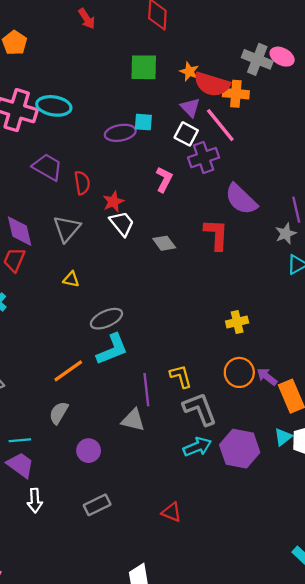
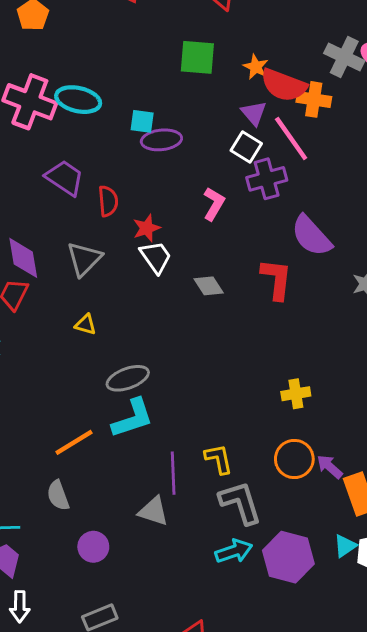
cyan square: (143, 122) -> (142, 121), moved
gray semicircle: (59, 413) -> (58, 495), turned -55

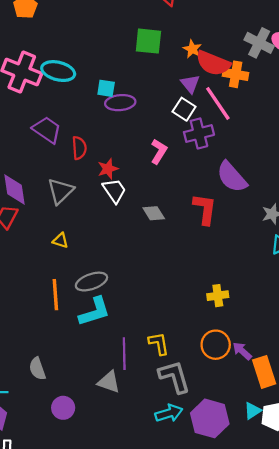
orange line: (74, 442) -> (55, 295), moved, turned -64

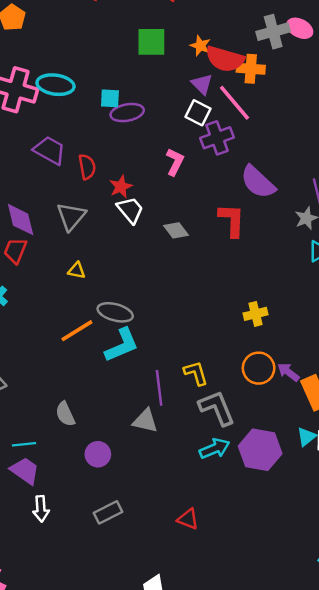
gray cross: (259, 43) -> (273, 32), turned -36
gray ellipse: (91, 282) -> (115, 312), turned 40
orange line: (55, 295) -> (77, 331), turned 68

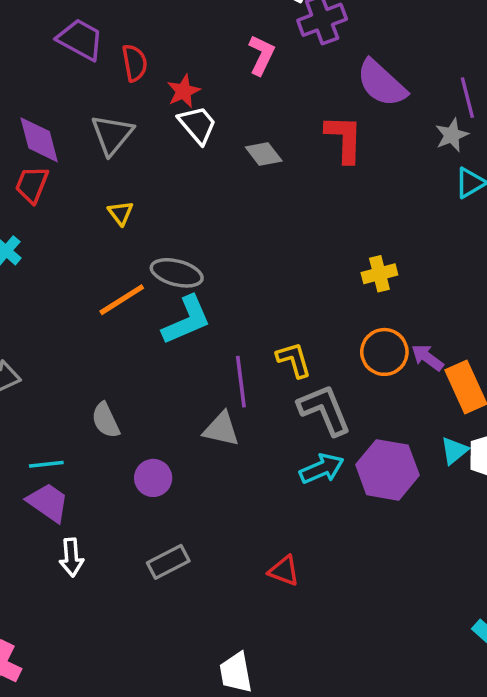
yellow triangle: (77, 271) -> (121, 213), turned 42

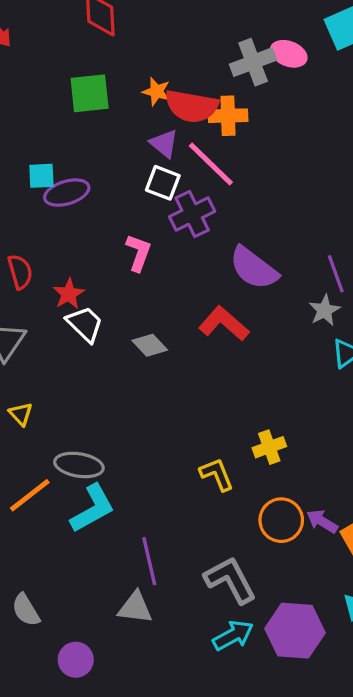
red L-shape: (344, 139) -> (224, 324), turned -45
yellow L-shape: (294, 360) -> (217, 474), moved

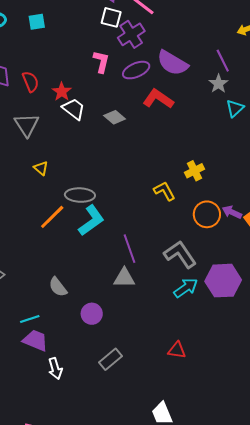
purple ellipse: (67, 193) -> (136, 70), moved

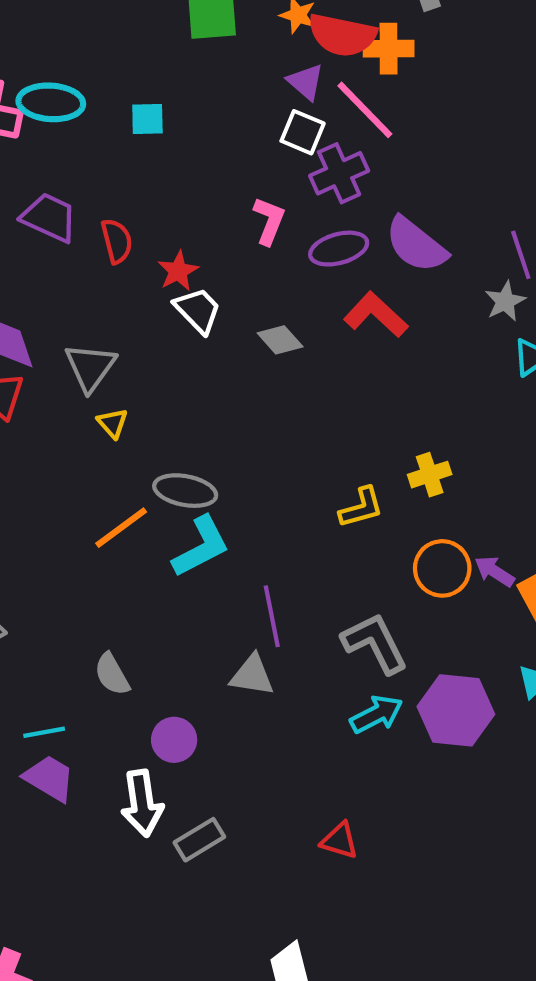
gray triangle: (27, 125) -> (90, 367), moved
yellow L-shape: (164, 191) -> (361, 507), turned 95
white arrow: (55, 368) -> (142, 803), moved, size x1.4

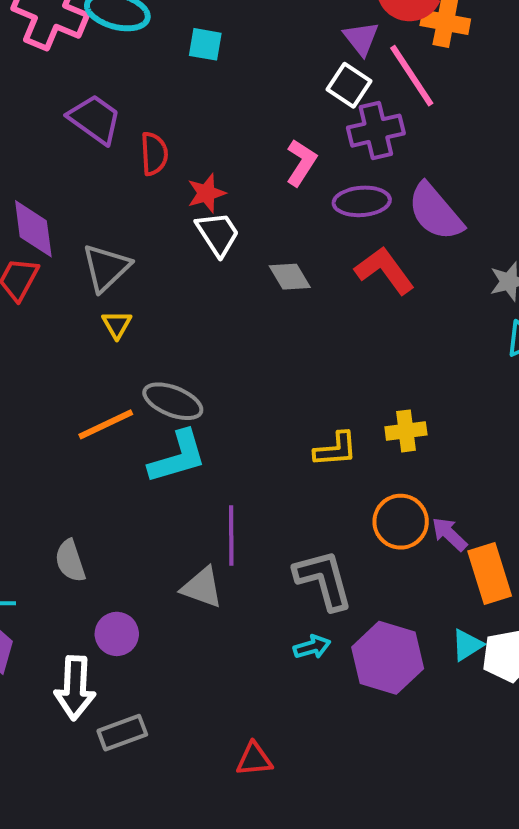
cyan arrow: (376, 714) -> (312, 647), size x0.7
red triangle: (340, 841) -> (254, 759), turned -33

